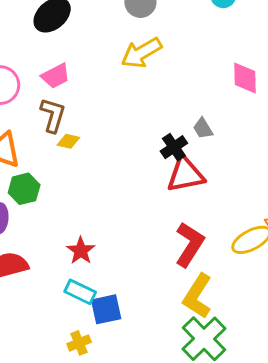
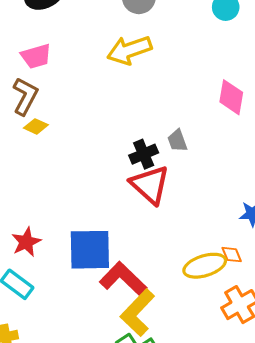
red triangle: (185, 175) -> (150, 185), turned 42
red L-shape: (190, 244) -> (123, 279), moved, turned -90
blue square: (106, 309) -> (90, 250), moved, size x1.4

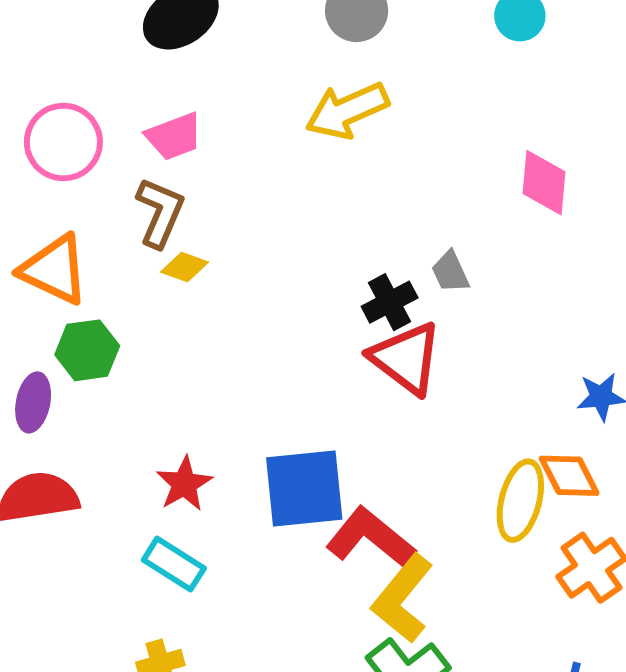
orange diamond: (232, 255) -> (569, 476), size x1.5
yellow ellipse: (205, 266) -> (520, 501), turned -54

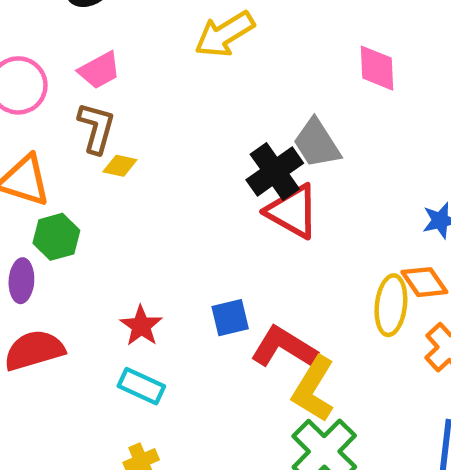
gray trapezoid: (450, 272) -> (317, 143), size x1.6
black cross: (390, 302) -> (275, 172), size x1.4
blue square: (304, 489) -> (230, 318), size x0.6

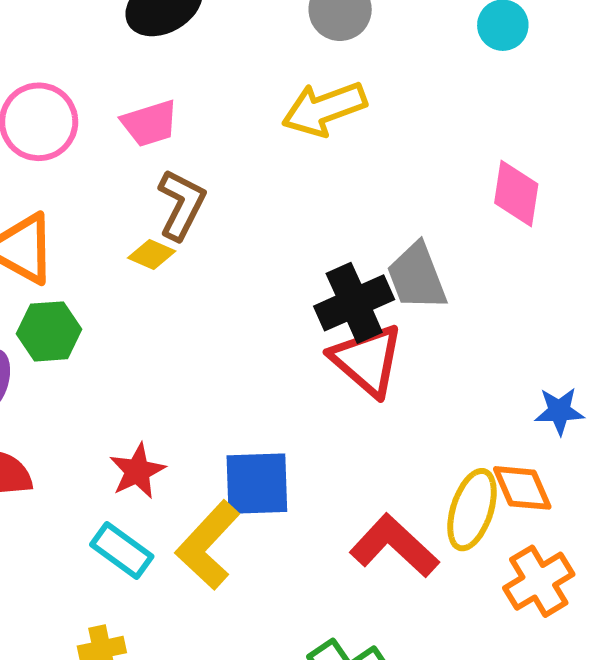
brown L-shape: (96, 128) -> (181, 205), moved
blue square: (230, 318) -> (257, 484), size x1.4
red L-shape: (284, 347) -> (394, 546), moved
yellow L-shape: (314, 389) -> (208, 545), moved

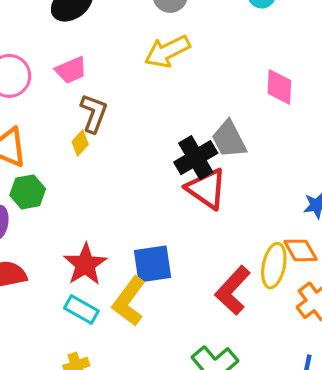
yellow diamond: (152, 255) -> (80, 143), turned -65
red star: (137, 471) -> (85, 264), size x1.4
red L-shape: (394, 546) -> (233, 290), turned -84

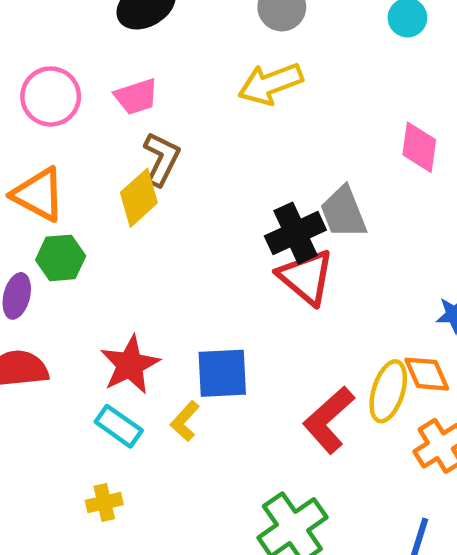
yellow diamond: (80, 143) -> (139, 198), size x1.6
yellow L-shape: (129, 301) -> (185, 421), size x0.6

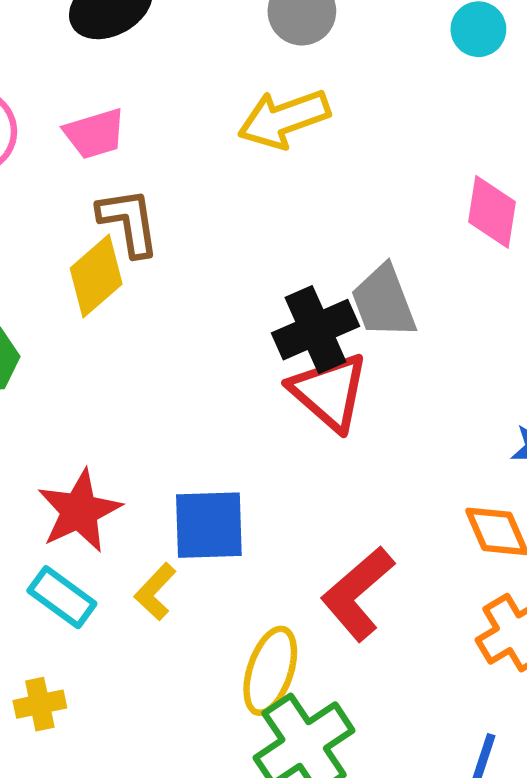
brown L-shape: (161, 159) -> (129, 222), turned -36
yellow ellipse: (388, 391) -> (270, 671), moved

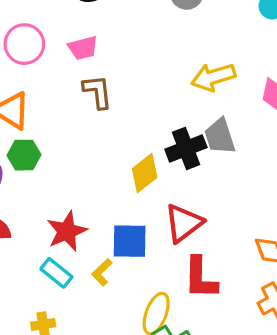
yellow arrow: (284, 119) -> (213, 77), moved
yellow diamond: (96, 276) -> (145, 173), moved
red triangle: (329, 392) -> (184, 223), moved, turned 39
red L-shape: (358, 594) -> (200, 278), turned -51

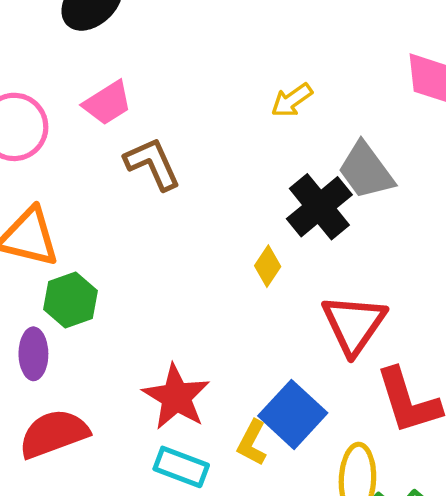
yellow arrow: (213, 77) -> (292, 100), moved, size x0.6
yellow diamond: (145, 173) -> (268, 266), size x0.6
blue square: (130, 241) -> (293, 414), moved, turned -30

